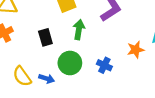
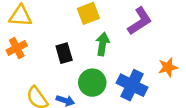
blue cross: (104, 65) -> (132, 85), size x1.6

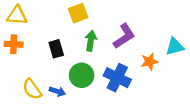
purple L-shape: (140, 21) -> (124, 36), moved
orange cross: (17, 48) -> (14, 44), turned 30

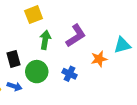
black rectangle: (56, 49) -> (13, 59), moved
blue cross: (117, 78) -> (69, 74), size x0.6

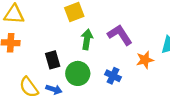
purple L-shape: (76, 36) -> (120, 35), turned -90

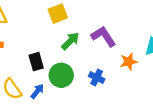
green arrow: (87, 39) -> (70, 41), turned 36
blue arrow: (54, 89) -> (37, 91), turned -70

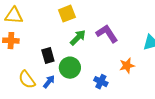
orange star: (129, 62) -> (127, 66), moved
blue cross: (97, 78) -> (101, 82), moved

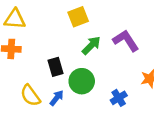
blue cross: (101, 82) -> (119, 98), turned 32

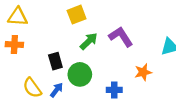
blue cross: (119, 98) -> (114, 90), turned 32

